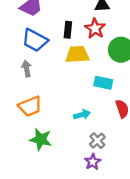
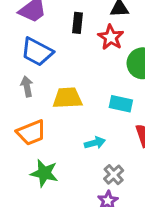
black rectangle: (68, 30) -> (78, 23), moved
yellow trapezoid: (77, 54) -> (67, 98), moved

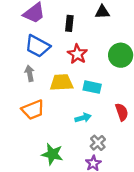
red star: (111, 37) -> (77, 54), moved
cyan rectangle: (121, 104) -> (92, 87), moved
green star: (44, 173) -> (52, 154), moved

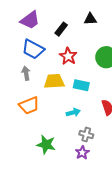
black rectangle: (69, 23) -> (61, 29), turned 32
gray cross: (98, 143) -> (86, 135), turned -32

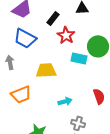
red star: (68, 56) -> (66, 35), moved
gray arrow: (26, 73) -> (10, 62), moved
cyan rectangle: (81, 85) -> (79, 58), moved

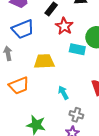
blue trapezoid: (25, 38) -> (23, 29), turned -50
cyan arrow: (65, 101) -> (63, 93), turned -104

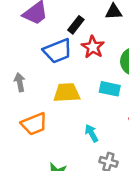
blue trapezoid: (23, 29) -> (58, 51), moved
cyan rectangle: (77, 49) -> (110, 89), moved

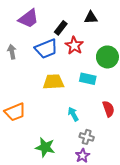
gray arrow: (20, 82) -> (12, 52), moved
orange trapezoid: (34, 124) -> (15, 112), moved

